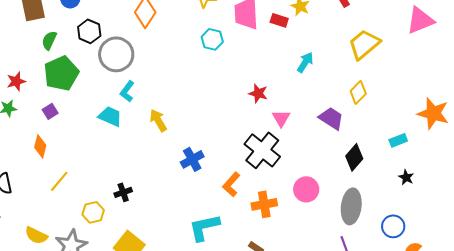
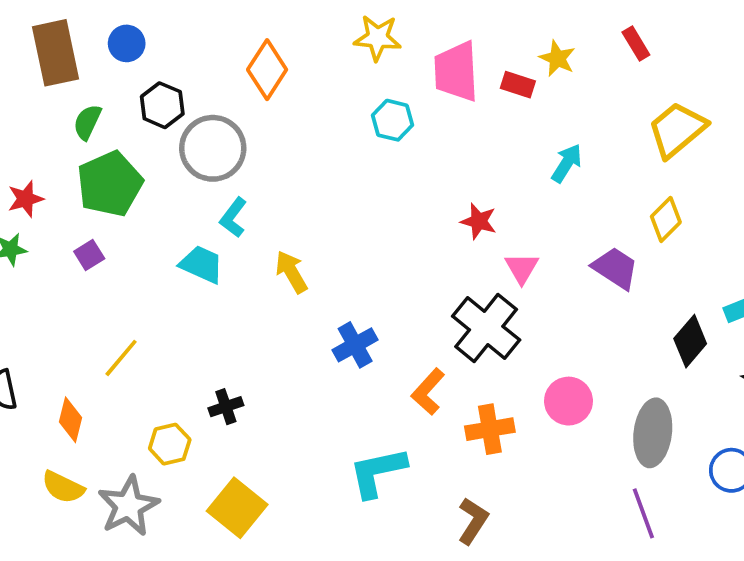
orange diamond: (40, 146) -> (70, 420), moved
black diamond: (354, 157) -> (690, 341), moved
yellow line: (59, 181) -> (121, 358), moved

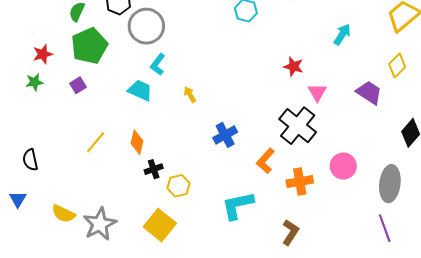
yellow arrow: (291, 272) -> (190, 95), size x0.7
orange diamond: (70, 420) -> (137, 142), moved
yellow hexagon: (170, 444) -> (178, 186), moved

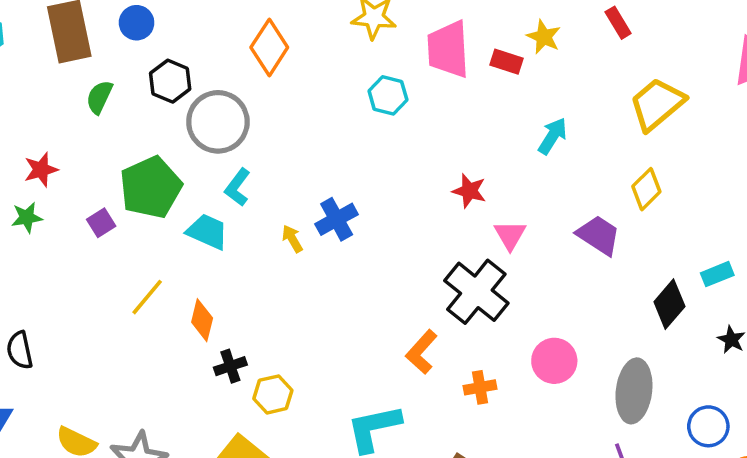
green pentagon: (89, 46) -> (151, 187), moved
blue cross: (225, 135) -> (337, 219), moved
yellow line: (96, 142) -> (147, 297), moved
orange cross: (300, 182) -> (480, 387), size x0.7

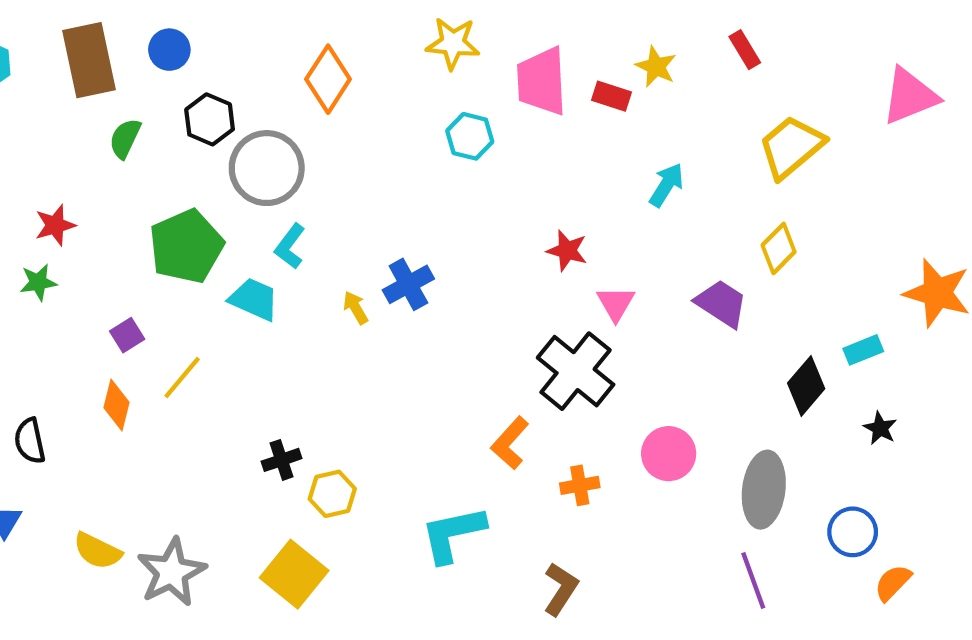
purple square: (101, 223) -> (127, 335), moved
orange diamond: (202, 320) -> (116, 405), moved

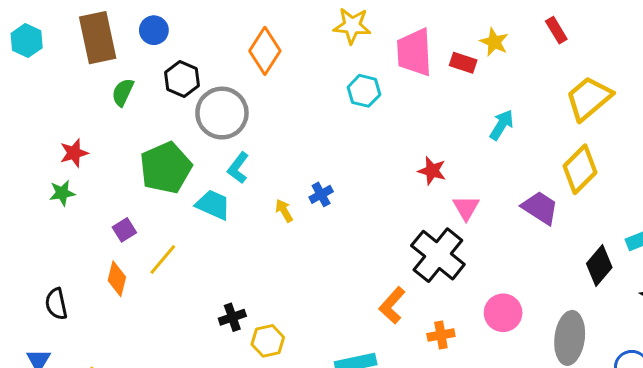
yellow diamond: (779, 248) -> (580, 169), size x1.4
blue cross: (408, 284) -> (321, 194), size x0.7

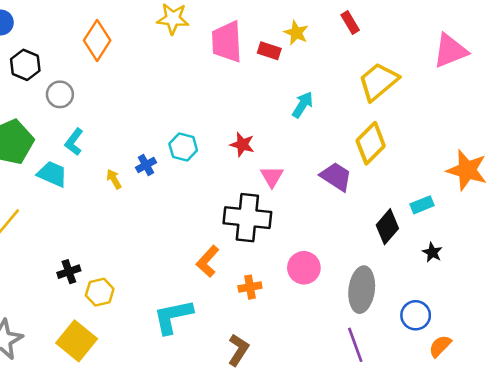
cyan hexagon: (364, 91) -> (183, 147), moved
gray circle: (222, 113) -> (60, 94), size x0.6
black cross: (438, 255) -> (247, 218), turned -33

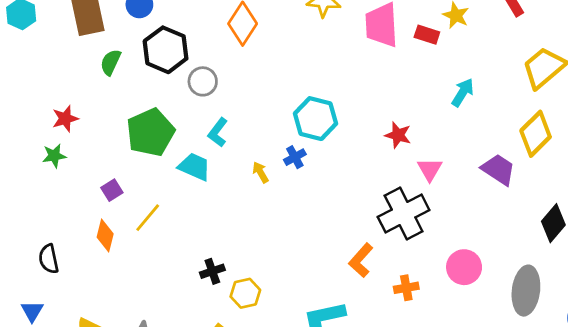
black hexagon: (25, 65) -> (166, 50), size x1.4
cyan hexagon: (183, 147) -> (315, 119), moved, size x1.4
black cross: (247, 218) -> (404, 213), turned -33

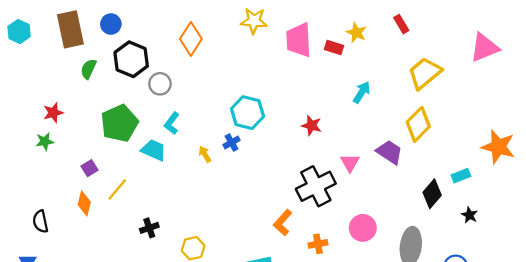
pink triangle: (430, 169) -> (350, 163), moved
black cross: (212, 271) -> (149, 228), moved

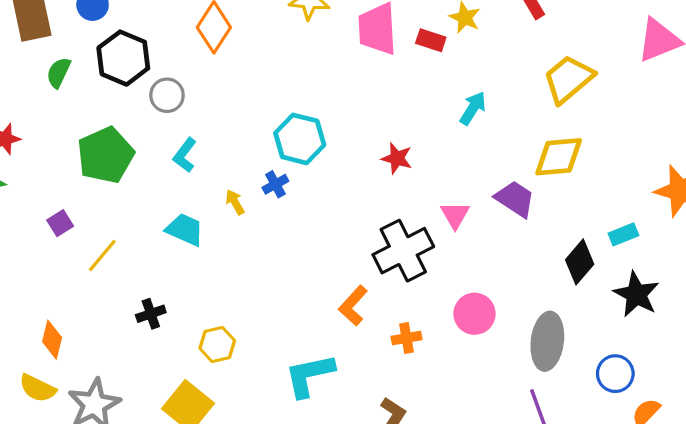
yellow diamond: (418, 124) -> (559, 157), turned 40
cyan trapezoid: (154, 150) -> (185, 230), moved
orange diamond: (84, 203) -> (52, 340), moved
black star: (470, 215) -> (636, 294), size x1.8

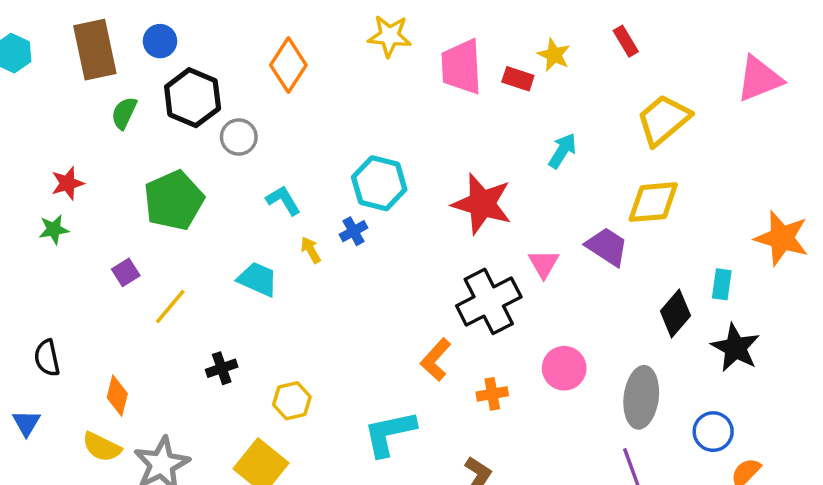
cyan L-shape: (185, 155) -> (283, 200), moved, turned 112
red star: (397, 158) -> (482, 204), size x1.8
cyan rectangle: (623, 234) -> (722, 284), turned -60

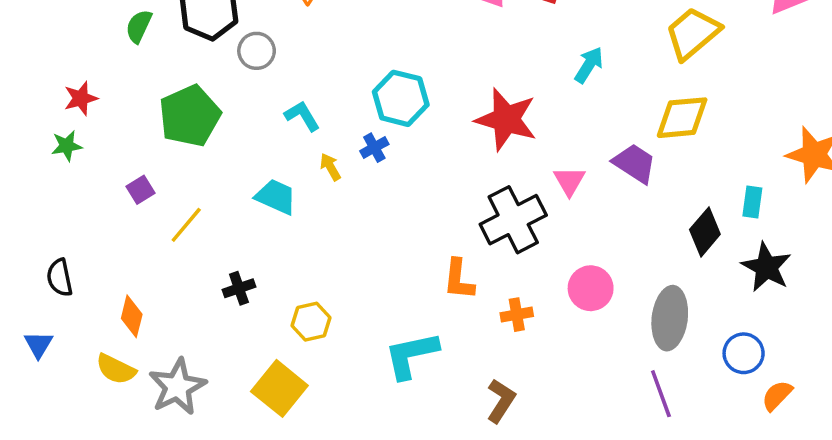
orange L-shape: (436, 360) -> (459, 279), turned -36

